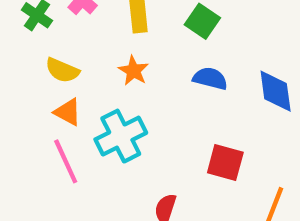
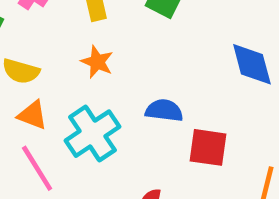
blue semicircle: (210, 78) -> (164, 110), moved

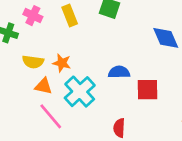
orange star: (97, 62) -> (62, 63), moved

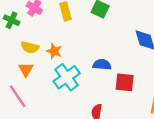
orange triangle: (43, 86) -> (26, 69), moved, turned 42
pink line: (51, 116) -> (18, 96), moved

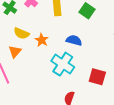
blue semicircle: (102, 65) -> (74, 40), moved
cyan cross: (67, 77) -> (63, 64), moved, turned -30

